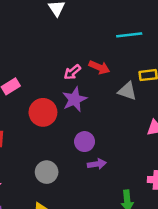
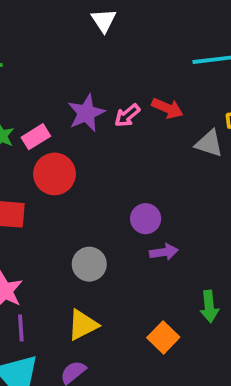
purple star: (75, 99) -> (86, 113), moved
red circle: (43, 112) -> (55, 174), moved

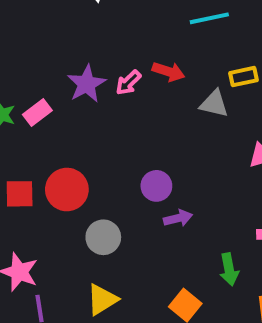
red circle: (55, 174) -> (67, 190), moved

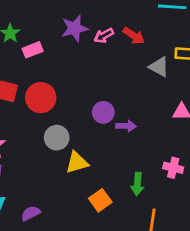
pink rectangle: (37, 112) -> (33, 50), moved
purple arrow: (178, 218) -> (126, 126), moved
yellow triangle: (102, 300) -> (77, 162), moved

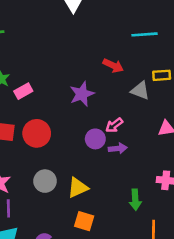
purple star: (75, 28) -> (82, 94), moved
pink arrow: (104, 36) -> (114, 125), moved
gray circle: (57, 138) -> (45, 181), moved
orange square: (100, 200) -> (84, 221), moved, turned -30

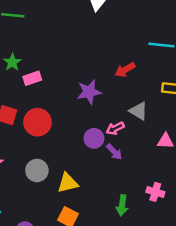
red arrow: (113, 66) -> (125, 70), turned 114
gray triangle: (140, 90) -> (139, 111), moved
purple arrow: (118, 148) -> (114, 152), turned 42

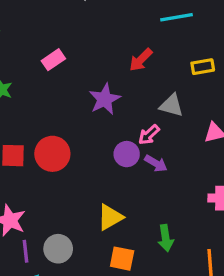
pink rectangle: (32, 78) -> (53, 60), moved
gray circle: (37, 170) -> (58, 249), moved
green arrow: (122, 205) -> (166, 238), moved

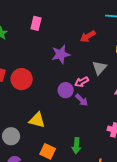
pink rectangle: (53, 60) -> (36, 23), turned -56
gray triangle: (171, 105) -> (99, 68), turned 42
yellow triangle: (110, 217) -> (37, 120), moved, turned 30

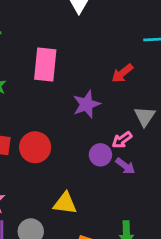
pink rectangle: (36, 23) -> (45, 64), size x1.6

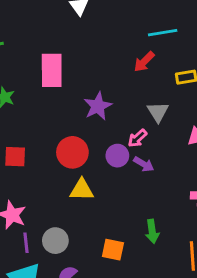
red arrow: (122, 73) -> (144, 62), moved
red circle: (35, 147) -> (72, 152), moved
yellow triangle: (65, 203) -> (82, 190), moved

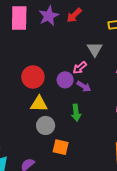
red arrow: (144, 62) -> (74, 15), moved
purple star: (98, 106) -> (49, 16), moved
green arrow: (152, 231) -> (76, 113), moved
gray circle: (55, 241) -> (46, 125), moved

